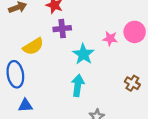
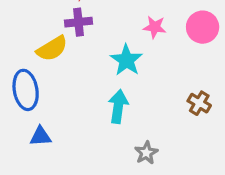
purple cross: (62, 29) -> (78, 22), moved
pink star: (110, 39) -> (155, 27), moved

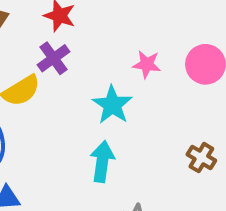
purple cross: (78, 22) -> (53, 58), turned -30

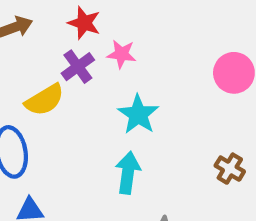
pink star: (147, 64) -> (122, 54), moved

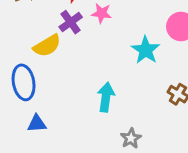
cyan star: (138, 114) -> (146, 50), moved

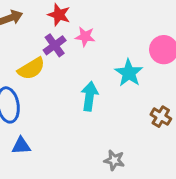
cyan arrow: (106, 97) -> (89, 96), moved
gray star: (131, 138) -> (114, 160), turned -30

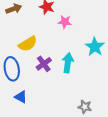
purple cross: (55, 45) -> (44, 64), moved
blue triangle: (21, 146) -> (21, 97), turned 32

